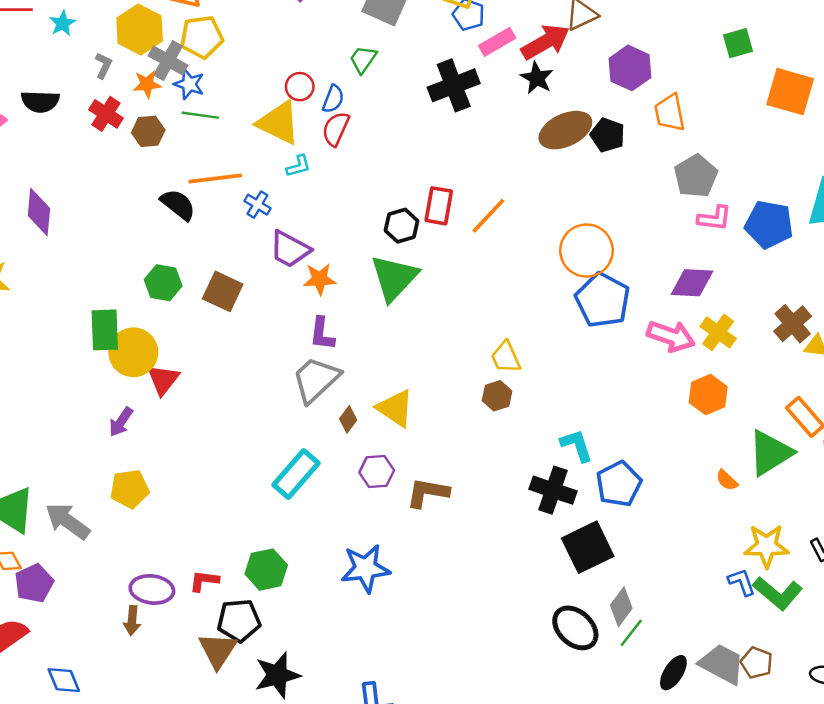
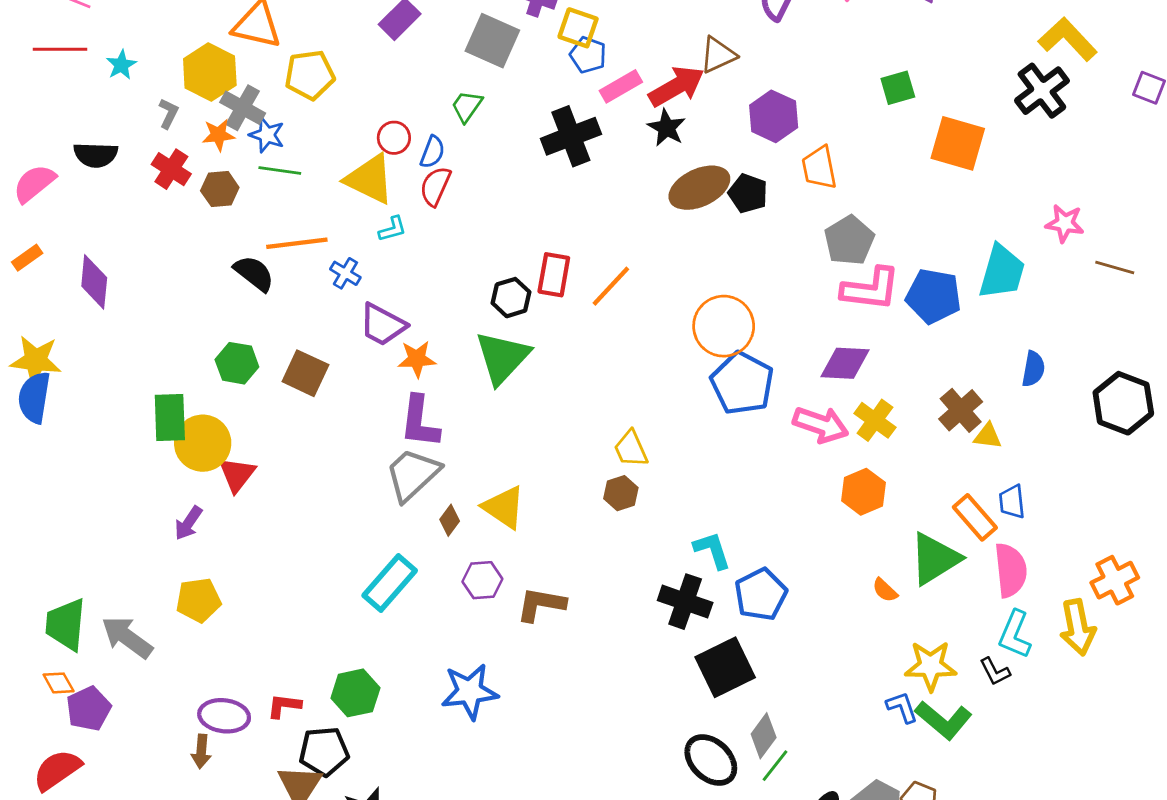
yellow pentagon: (202, 37) -> (310, 75), moved
pink L-shape: (714, 218) -> (871, 289), size x1.5
purple L-shape: (322, 334) -> (420, 422), size x1.4

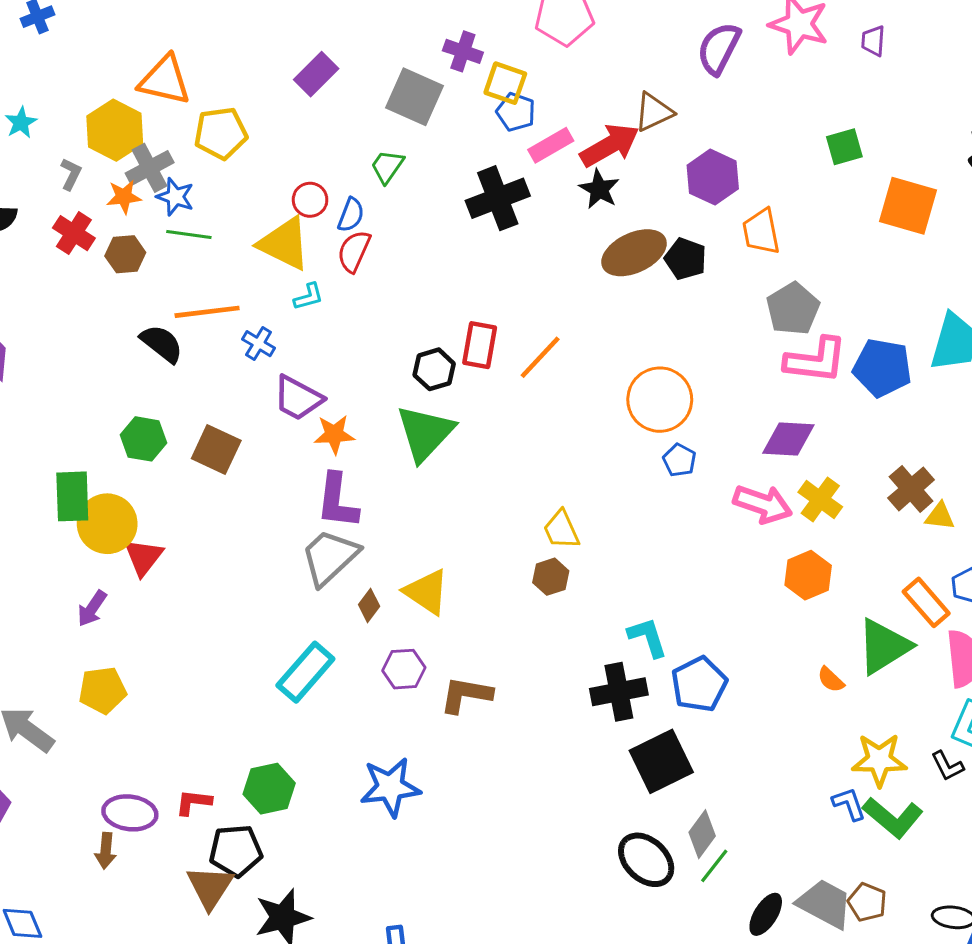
gray cross: (243, 108) -> (150, 168), turned 33
blue pentagon: (742, 383) -> (679, 460), size x0.5
black cross: (685, 602) -> (619, 692), turned -30

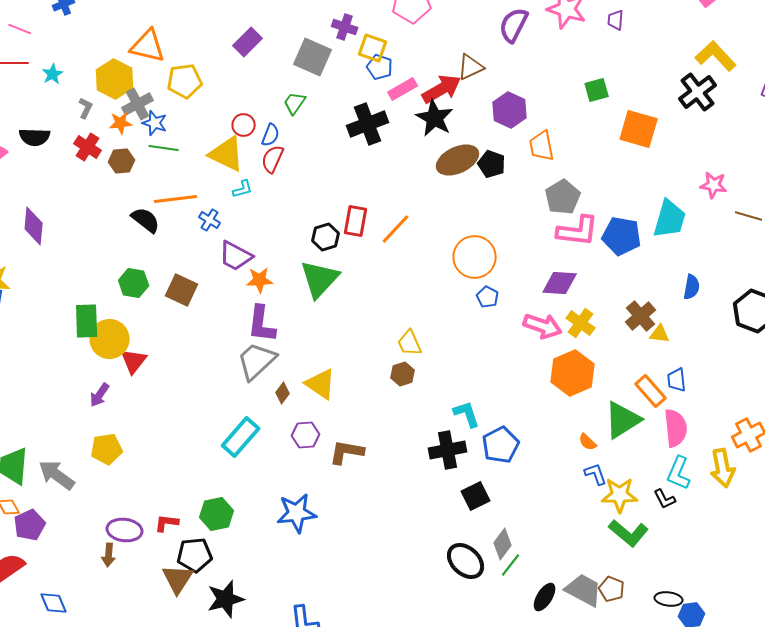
black star: (599, 189) -> (435, 118), size x1.4
orange hexagon: (808, 575) -> (573, 373), size x1.4
black square: (661, 761) -> (476, 496), size x0.7
blue L-shape: (849, 804) -> (596, 474), moved

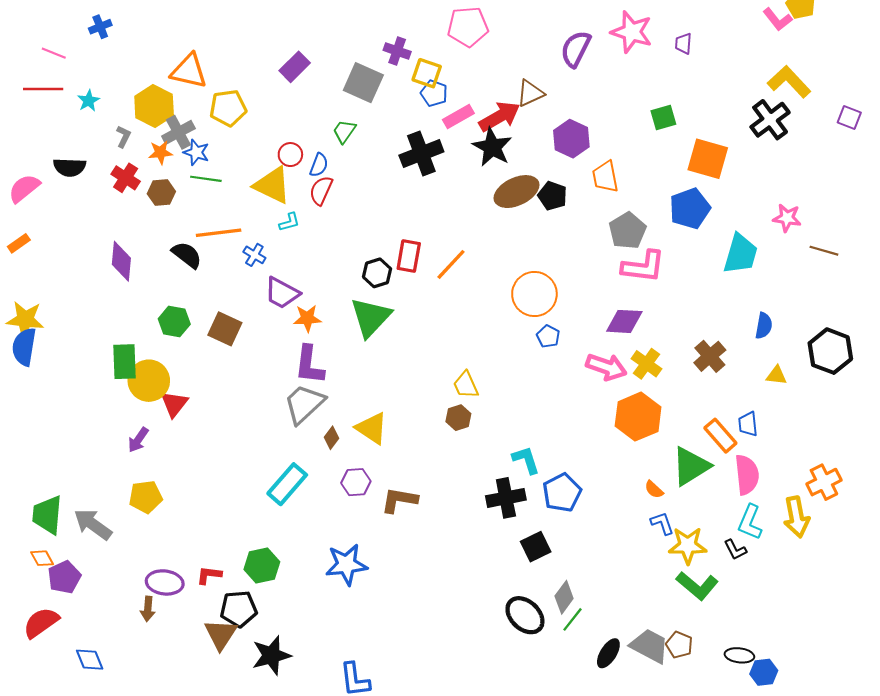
purple diamond: (34, 226) -> (121, 261), moved
blue pentagon: (622, 236) -> (690, 208), moved, turned -30
yellow triangle: (660, 334) -> (776, 375), moved

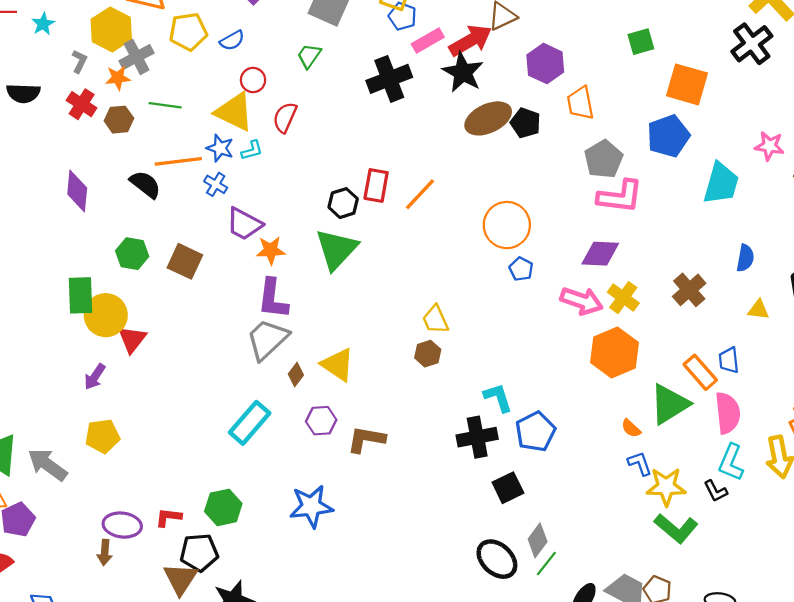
blue star: (196, 152) -> (220, 148), moved
blue semicircle: (319, 165) -> (232, 40), moved, turned 40

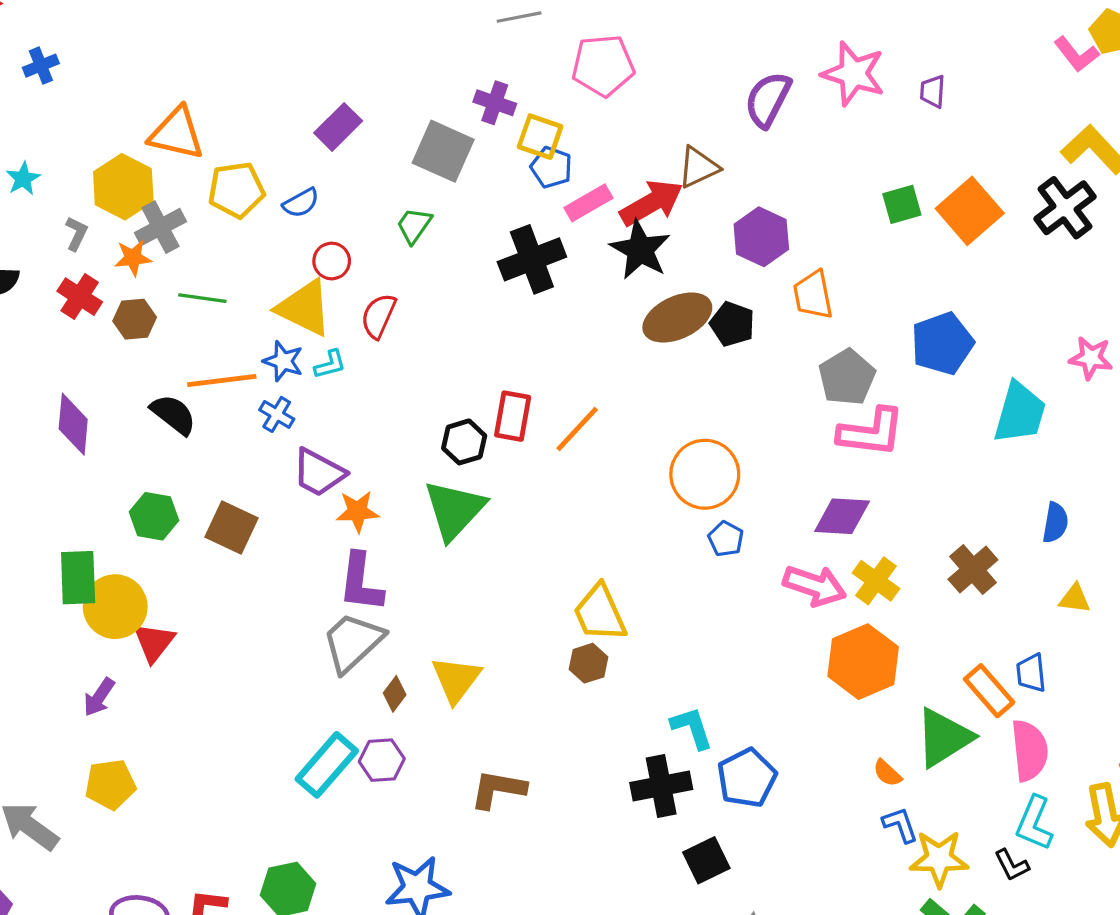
orange square: (687, 84) -> (970, 211), moved, turned 33
yellow trapezoid: (435, 320) -> (600, 613), size x1.4
yellow triangle: (338, 365) -> (456, 679), turned 33
purple hexagon: (321, 421) -> (382, 760), moved

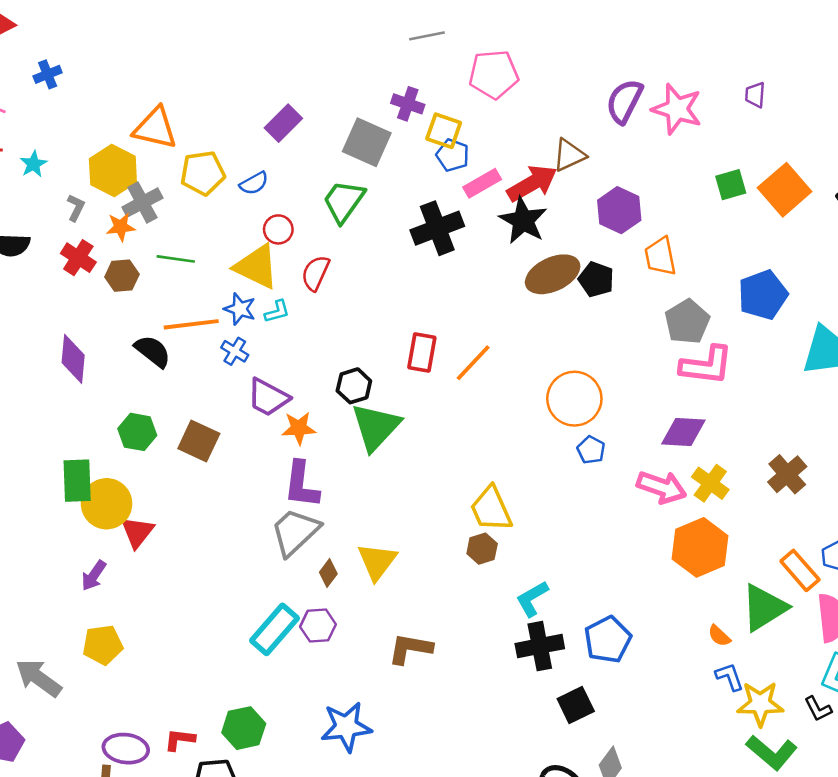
pink star: (853, 74) -> (677, 109), moved
green trapezoid: (414, 225) -> (344, 201), size x1.5
black hexagon: (464, 442) -> (354, 386), moved
cyan L-shape: (692, 728) -> (532, 599), moved, turned -102

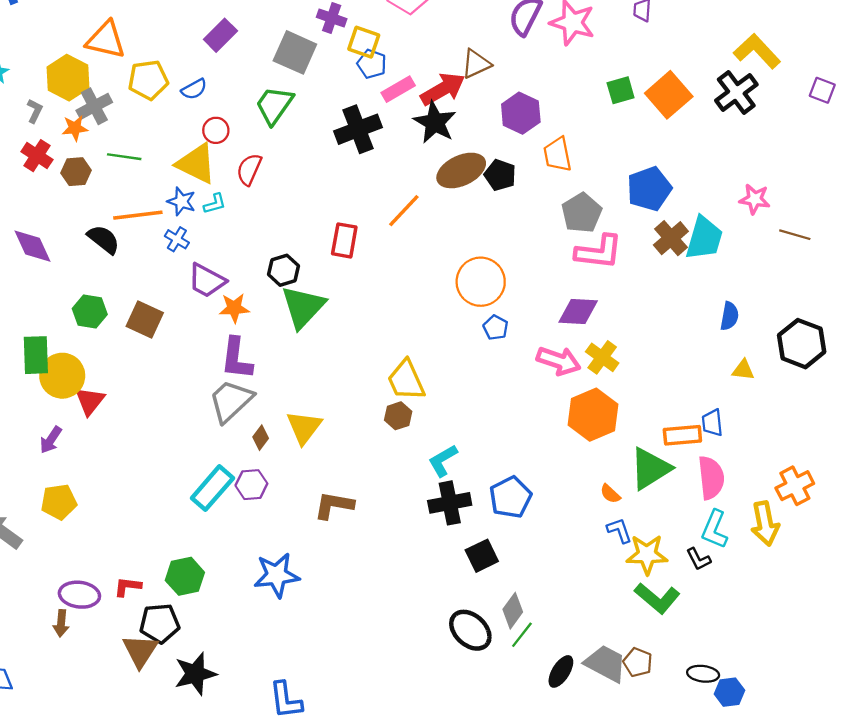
purple diamond: (73, 359) -> (32, 246), turned -30
orange line: (473, 363) -> (404, 211), moved
brown cross: (787, 474) -> (671, 238), moved
orange rectangle: (800, 570) -> (682, 435), turned -54

